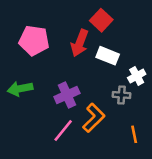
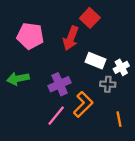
white rectangle: (108, 56) -> (95, 61), moved

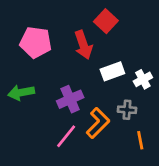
red arrow: (71, 38) -> (83, 45), turned -40
white rectangle: (95, 61) -> (112, 71), turned -42
gray cross: (108, 84) -> (127, 110), moved

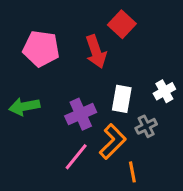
white rectangle: (112, 71) -> (122, 99), moved, turned -60
gray cross: (127, 110) -> (146, 126), turned -30
orange line: (140, 140) -> (132, 172), moved

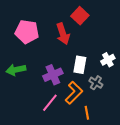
gray cross: (146, 126) -> (96, 83), turned -32

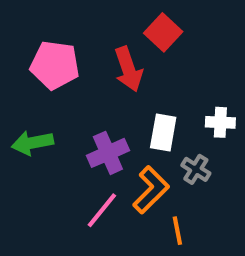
white cross: (108, 60) -> (220, 122), turned 32

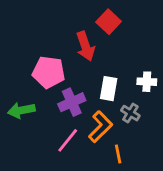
pink pentagon: (55, 65) -> (49, 72), moved
green arrow: (32, 143) -> (21, 110), moved

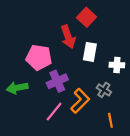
white rectangle: (109, 89) -> (90, 52), moved
orange line: (118, 154) -> (110, 120), moved

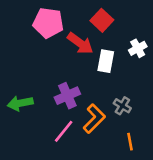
red arrow: (68, 37) -> (80, 43), turned -35
pink pentagon: (39, 57) -> (48, 23), moved
white cross: (117, 65) -> (138, 48), moved, turned -32

